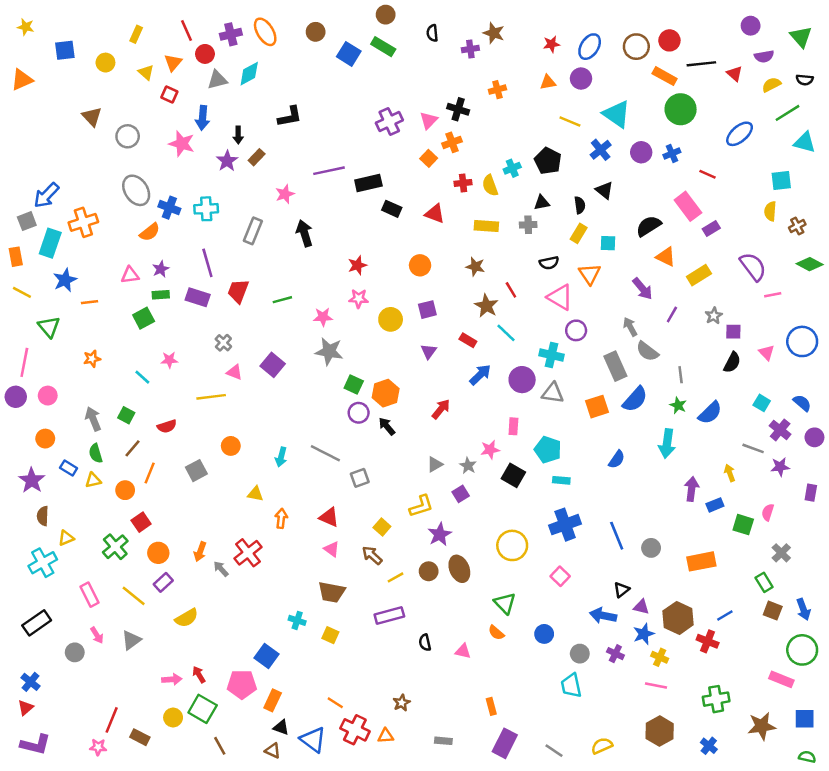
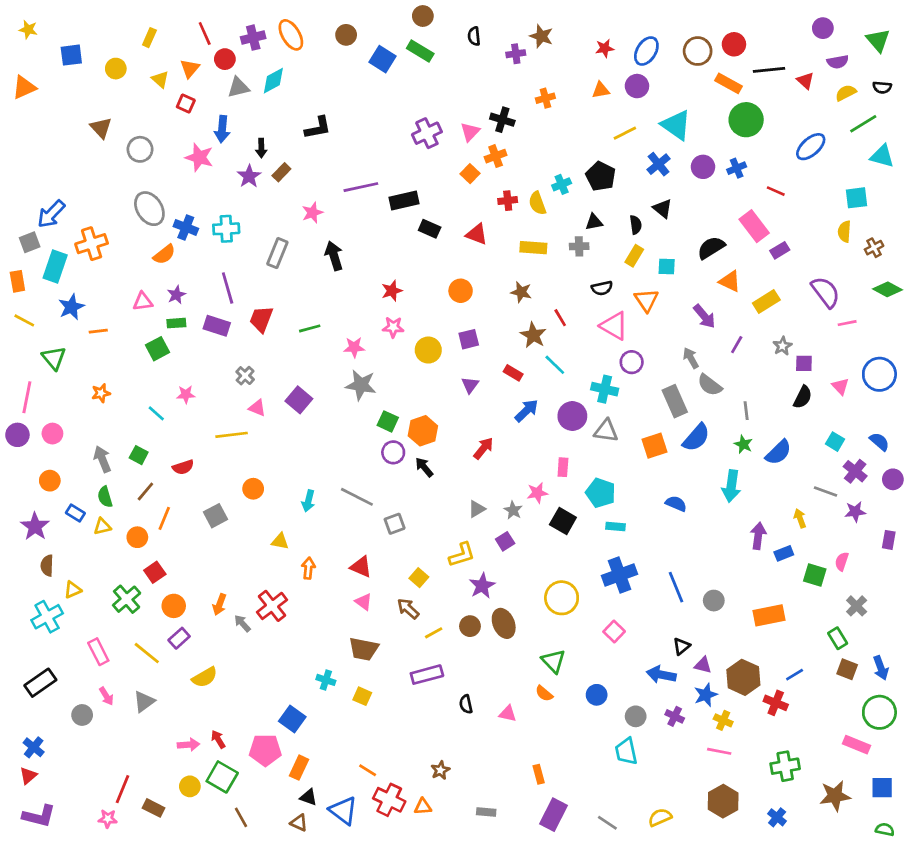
yellow line: (570, 122) -> (625, 133), turned -50
blue semicircle: (617, 459) -> (676, 504), turned -102

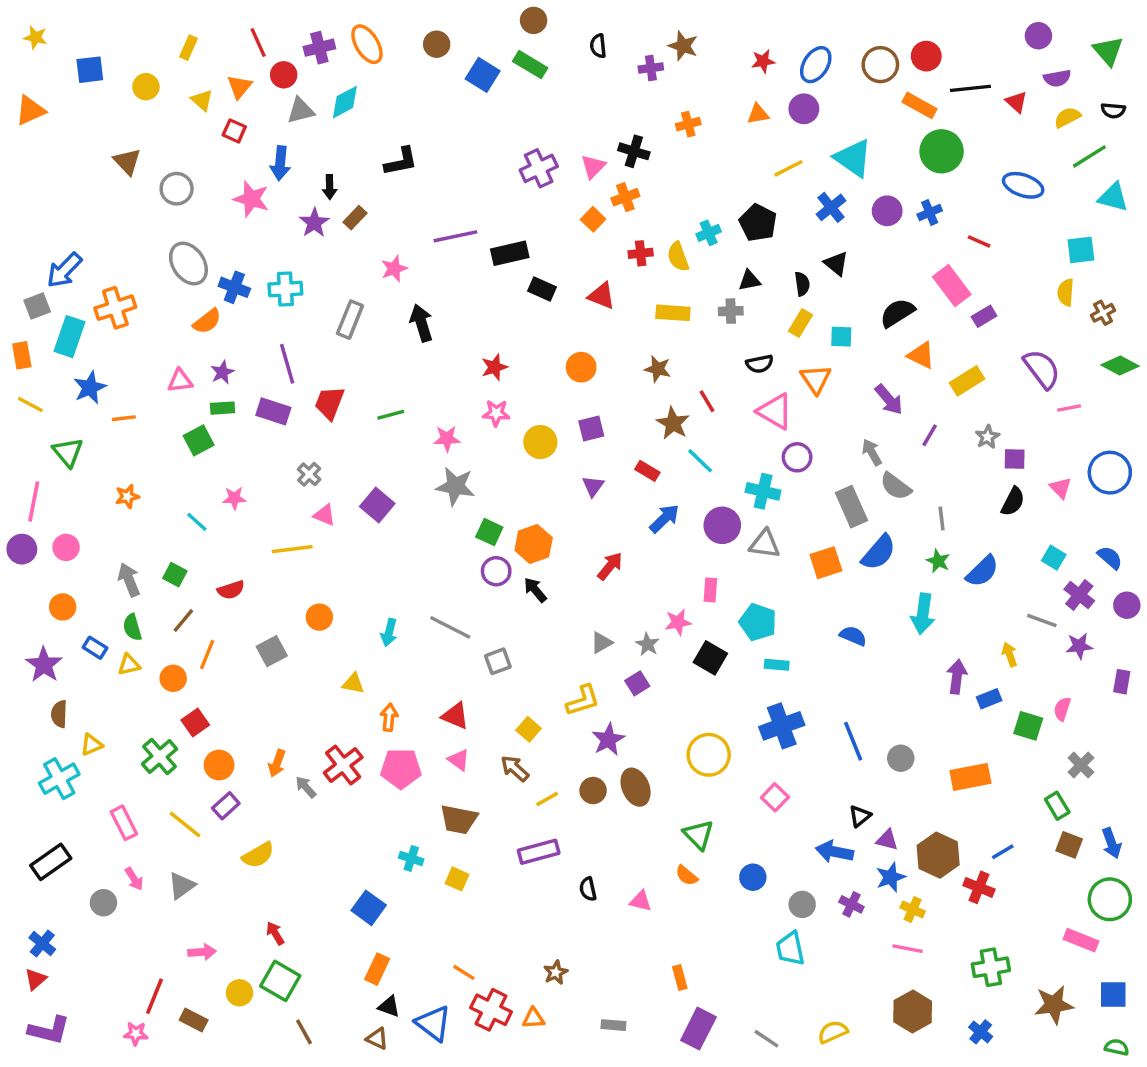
blue ellipse: (811, 147) -> (1023, 185), turned 60
pink arrow: (189, 745) -> (202, 952), moved
pink pentagon: (265, 750) -> (401, 768), moved

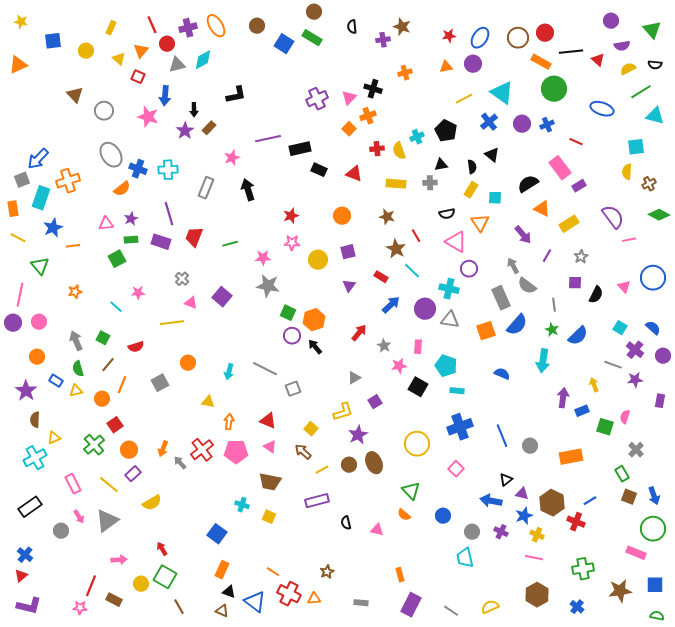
purple square: (1015, 459) -> (575, 283), moved
gray star: (647, 644) -> (384, 346), moved
gray triangle: (182, 886) -> (107, 521), size x1.4

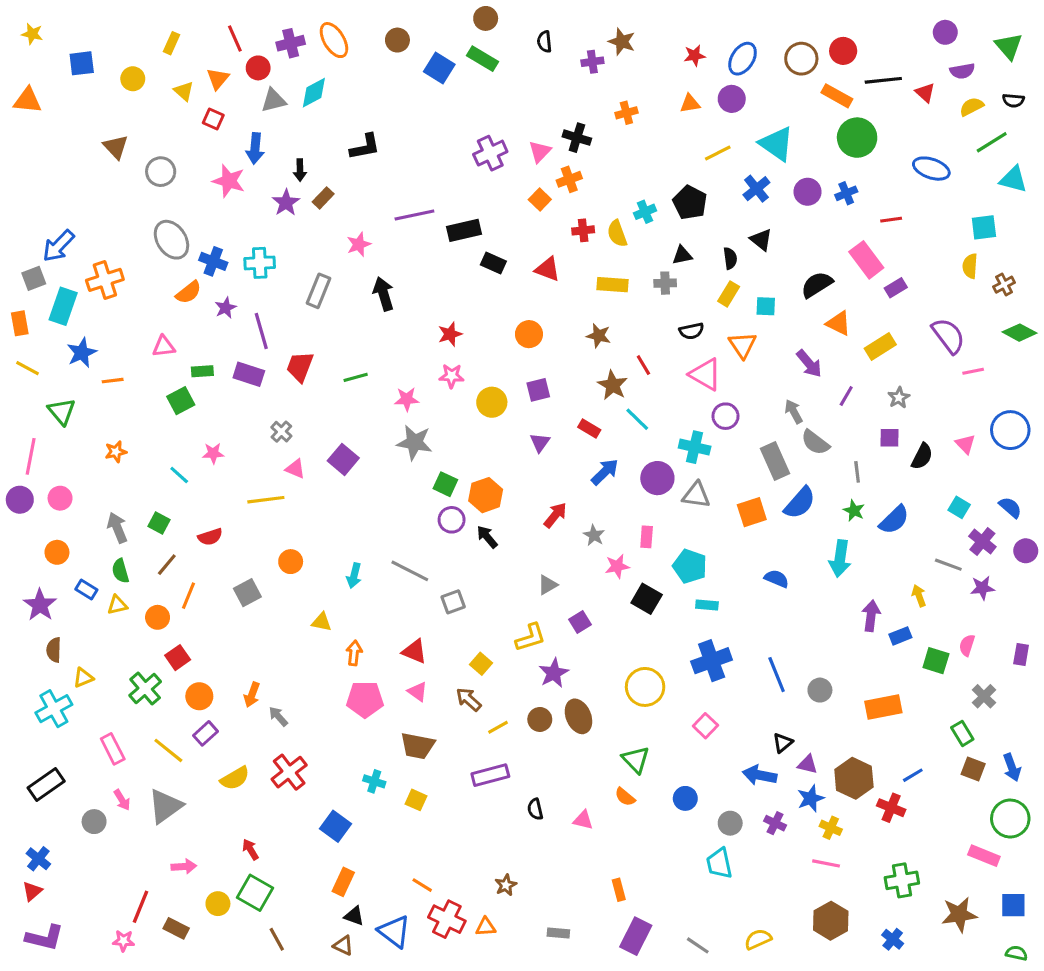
orange triangle: (18, 65) -> (28, 100), turned 30
red line: (576, 142) -> (891, 220), turned -32
purple star: (131, 219) -> (226, 308), moved
purple rectangle: (660, 401) -> (1021, 654), moved
red cross: (202, 450) -> (289, 772), moved

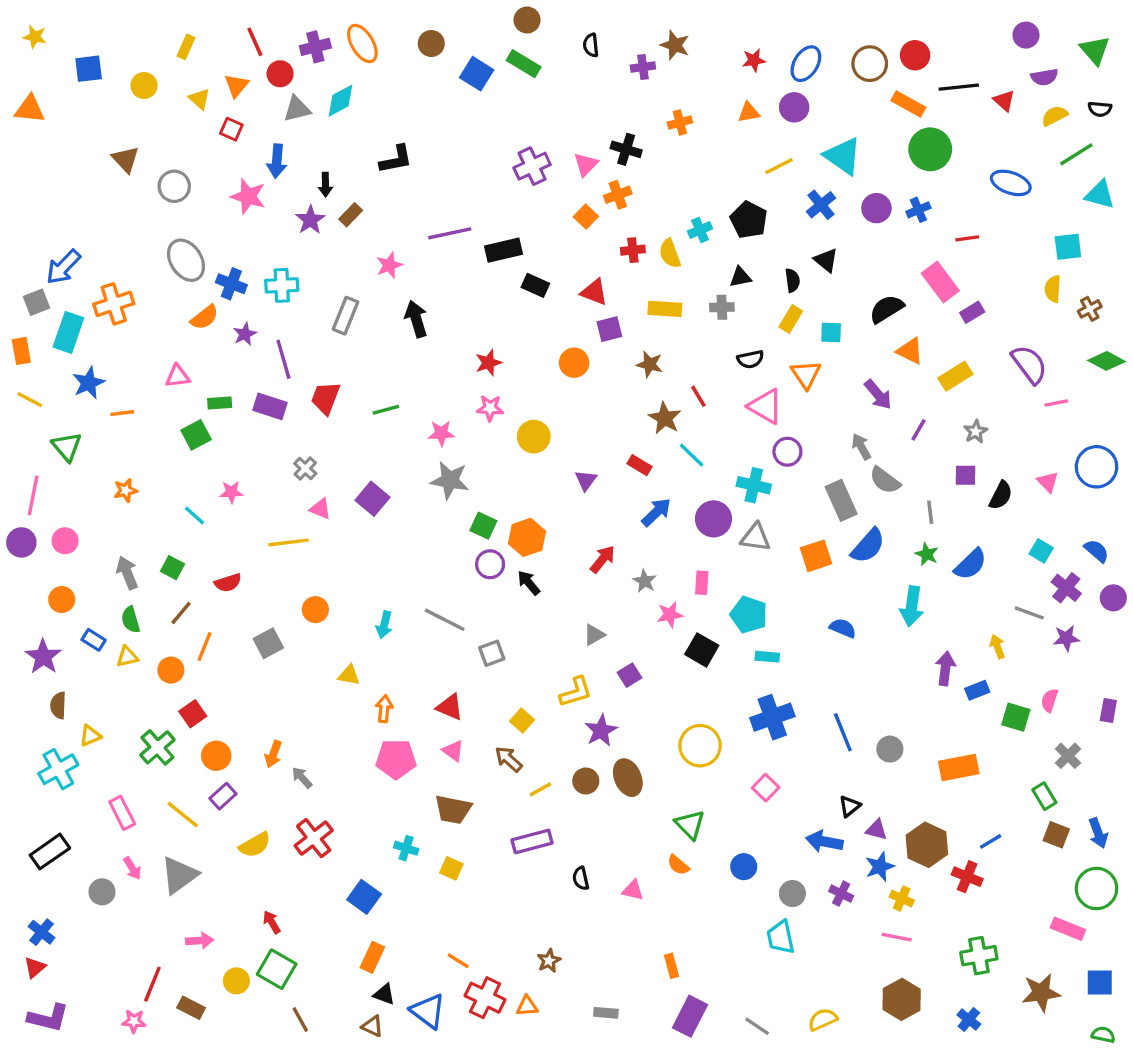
purple square: (538, 390) -> (609, 329), moved

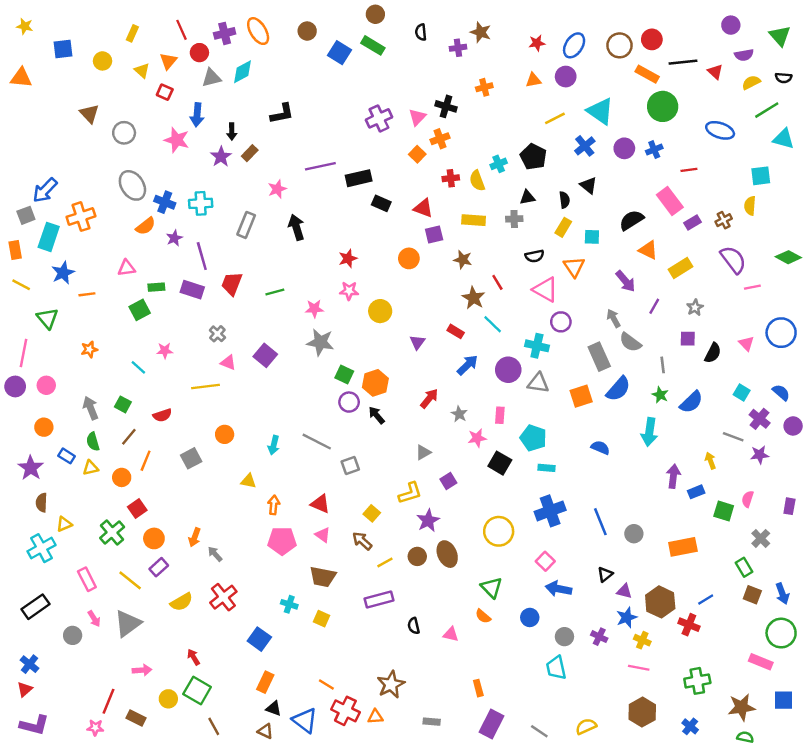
brown cross: (1090, 309) -> (724, 220), moved
blue arrow: (824, 841) -> (558, 589), moved
brown star: (549, 961) -> (391, 684), size x1.6
green semicircle: (1103, 1035) -> (745, 737), moved

